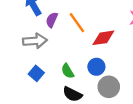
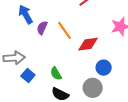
gray arrow: (35, 41) -> (14, 58), moved
blue circle: (96, 67) -> (104, 68), moved

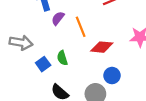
green semicircle: (56, 74) -> (62, 58), moved
blue square: (28, 75) -> (43, 64), moved

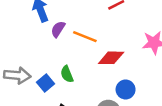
orange line: (81, 27) -> (85, 37), turned -42
gray arrow: (21, 43) -> (17, 75), moved

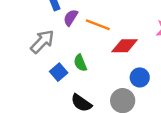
gray arrow: (17, 75) -> (42, 42), moved, turned -50

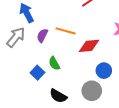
purple semicircle: (71, 18) -> (42, 35), moved
gray arrow: (42, 42) -> (16, 37), moved

